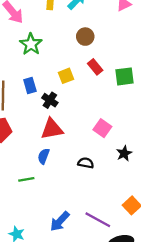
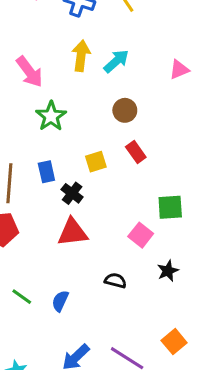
green square: (125, 76) -> (170, 207), moved
blue semicircle: (44, 156) -> (60, 301), moved
green line: (26, 179) -> (22, 297), moved, turned 42

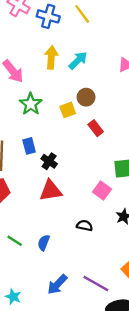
yellow square: (96, 162) -> (68, 110), moved

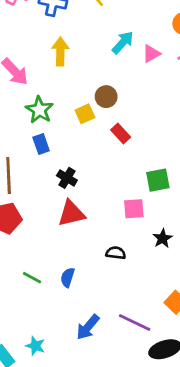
cyan arrow: (78, 60) -> (123, 42), moved
blue rectangle: (29, 146) -> (41, 144), moved
pink square: (102, 190) -> (134, 209), turned -36

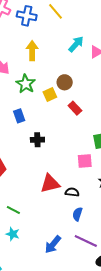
green star: (39, 110) -> (26, 84), moved
black cross: (67, 178) -> (37, 140), turned -32
red triangle: (71, 213) -> (50, 184), moved
blue semicircle: (68, 277) -> (77, 214), moved
cyan star: (35, 346) -> (13, 234), moved

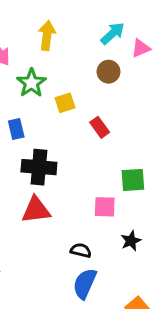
brown circle: (65, 82) -> (109, 72), moved
black cross: (37, 140) -> (39, 167), size x1.6
red triangle: (50, 184) -> (36, 210), moved
blue semicircle: (77, 214) -> (85, 284), size x1.5

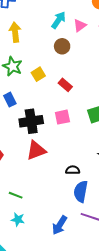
pink square: (105, 207) -> (62, 117), moved

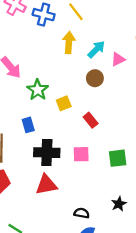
yellow arrow: (15, 32) -> (69, 42), moved

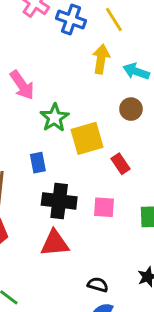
cyan arrow: (96, 49) -> (136, 71), turned -120
yellow square: (64, 103) -> (87, 138), size x1.6

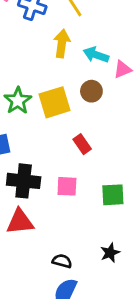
yellow square: (87, 138) -> (55, 102), moved

